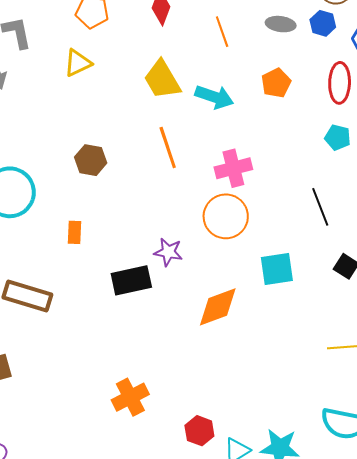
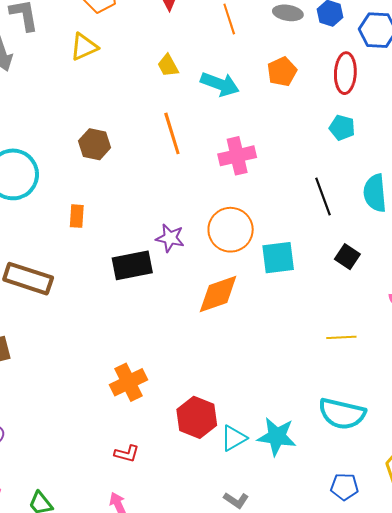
yellow trapezoid: (162, 80) -> (168, 66), size x0.6
orange circle: (226, 216) -> (231, 230), moved
red hexagon: (199, 431) -> (197, 417), size x1.4

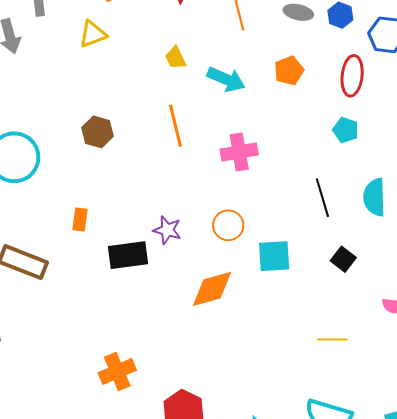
orange rectangle: (77, 216) -> (80, 219), moved
orange circle: (231, 230) -> (228, 225), size x0.7

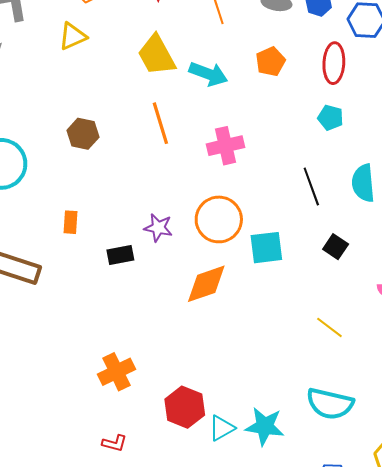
yellow trapezoid: (176, 58) -> (157, 55), size x1.8
orange circle: (228, 225) -> (219, 219), size x1.5
black rectangle: (128, 255) -> (120, 255), size x0.7
yellow line: (332, 339) -> (329, 327), turned 40

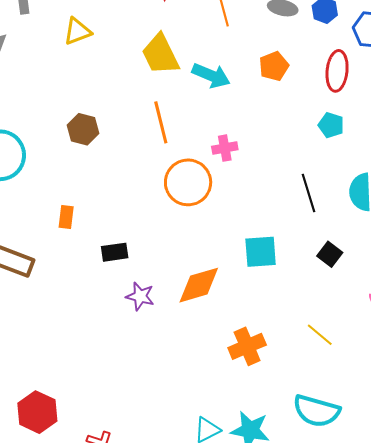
pink cross: (226, 146) -> (225, 148), size x0.7
orange circle: (219, 219) -> (188, 182), moved
purple star: (158, 228) -> (140, 296), moved
orange cross: (116, 372) -> (247, 346), moved
red hexagon: (185, 407) -> (37, 412), moved

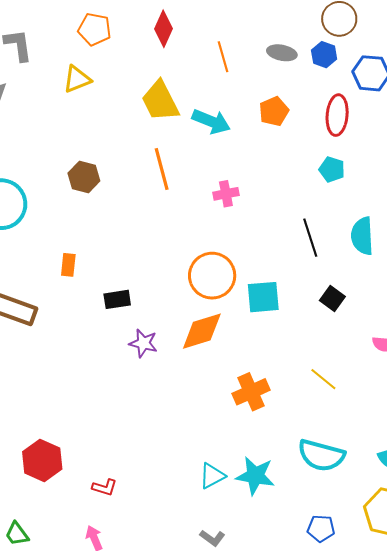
orange circle: (188, 182) -> (212, 276), moved

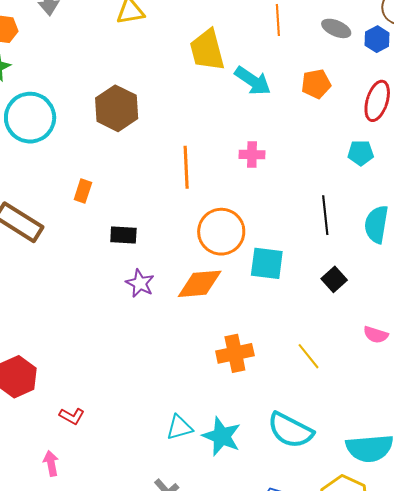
orange line: (162, 169) -> (186, 167), moved
cyan pentagon: (332, 169) -> (361, 153), turned -30
brown hexagon: (84, 177) -> (117, 108), size x1.4

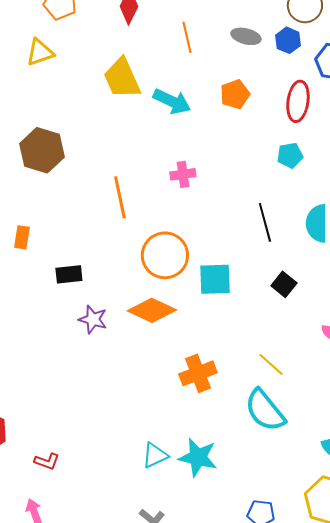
orange diamond: (200, 284) -> (152, 310), turned 39
cyan semicircle: (290, 430) -> (265, 410), moved, turned 33

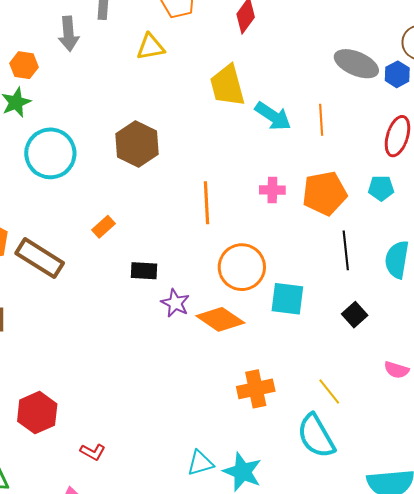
gray ellipse: (246, 36) -> (356, 64), size x1.5
orange line: (187, 37) -> (321, 120), moved
orange pentagon: (235, 94) -> (325, 193), moved, size x1.5
orange rectangle: (22, 237) -> (103, 227), turned 30
purple star: (93, 319) -> (175, 303), moved

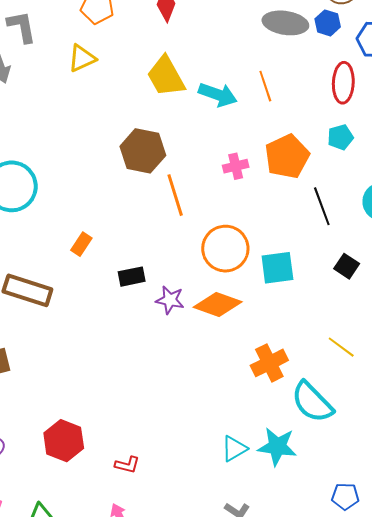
brown hexagon: (137, 144) -> (143, 151), moved
cyan semicircle: (316, 436) -> (312, 402), moved

